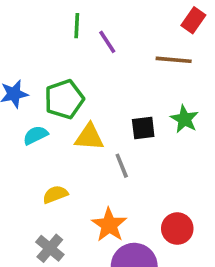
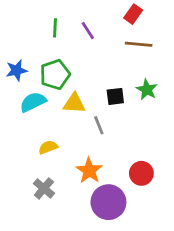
red rectangle: (193, 20) -> (133, 14), moved
green line: (77, 26) -> (55, 28), moved
cyan semicircle: (35, 135) -> (33, 102), size x1.4

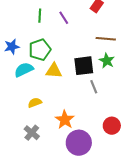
brown line: (139, 44) -> (106, 39), moved
black square: (115, 96) -> (84, 66), size x1.5
gray line: (99, 125) -> (94, 87), moved
red circle: (141, 173) -> (112, 126), moved

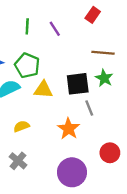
green pentagon: (40, 50) -> (27, 65), turned -30
orange star: (65, 120) -> (69, 129), moved

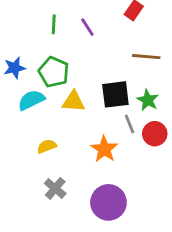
green star: (104, 78) -> (148, 100), moved
red circle: (110, 153) -> (155, 134), moved
gray cross: (18, 161) -> (55, 188), moved

